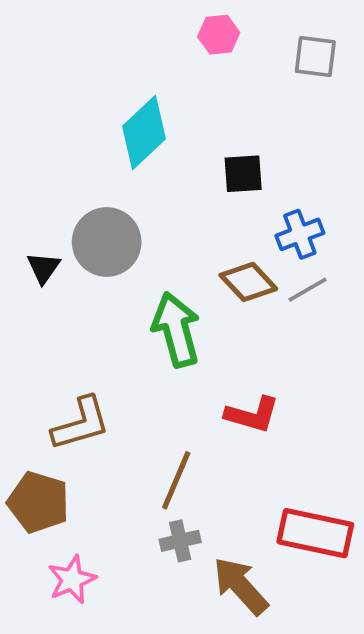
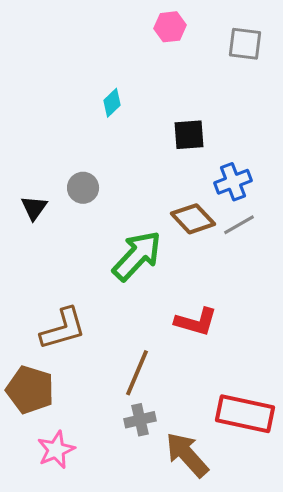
cyan diamond: (144, 133) -> (112, 103), size x0.5
gray circle: (107, 242) -> (83, 188), size x0.6
green arrow: (176, 330) -> (137, 256), turned 58

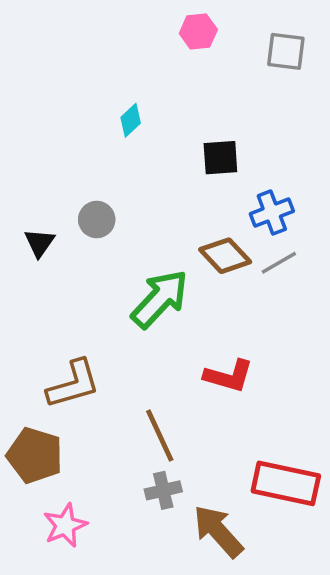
brown line: (137, 373) -> (160, 436), turned -48

